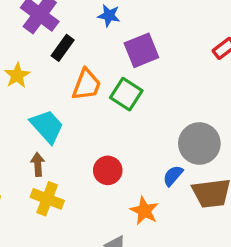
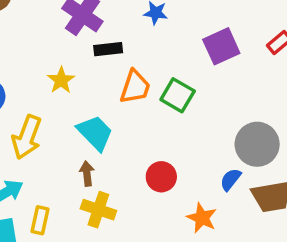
black rectangle: (63, 48) -> (108, 49), turned 50
purple square: (141, 50) -> (221, 46), moved

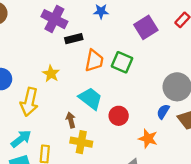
yellow star: (61, 80) -> (51, 74), moved
cyan trapezoid: (95, 133) -> (90, 98), moved

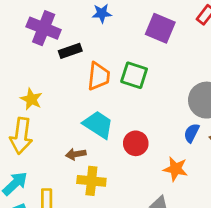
purple square: (146, 27) -> (160, 28), turned -30
yellow star: (51, 74) -> (31, 99), moved
brown arrow: (71, 120) -> (76, 154), turned -80

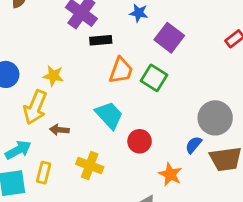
purple square: (160, 28) -> (169, 38), moved
yellow star: (31, 99) -> (53, 76), turned -30
brown arrow: (76, 154) -> (59, 130), moved

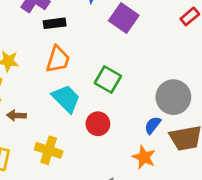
orange trapezoid: (121, 70) -> (58, 59), moved
green square: (154, 78) -> (108, 79), moved
orange star: (170, 174) -> (144, 157), moved

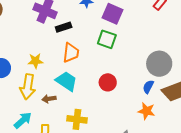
green square: (108, 79) -> (107, 39), moved
cyan trapezoid: (66, 99) -> (66, 81), moved
red circle: (98, 124) -> (108, 82), moved

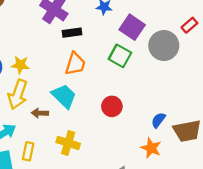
yellow star: (35, 61) -> (20, 65), moved
gray circle: (159, 64) -> (164, 46), moved

